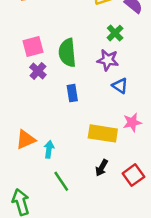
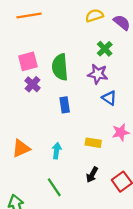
yellow rectangle: (103, 133) -> (93, 143), size x0.6
cyan arrow: (49, 149) -> (57, 151), moved

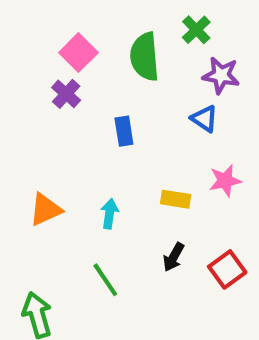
pink square: (28, 61) -> (78, 53), moved, turned -30
green semicircle: (60, 67) -> (145, 57), moved
purple star: (98, 74) -> (221, 75), moved

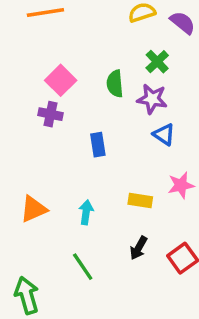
green semicircle: (145, 57) -> (115, 84), size x0.7
purple star: (221, 75) -> (152, 99), moved
purple cross: (66, 94) -> (50, 114), turned -30

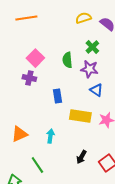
yellow rectangle: (140, 201) -> (80, 116), moved, size x1.5
green line: (83, 267) -> (37, 165), moved

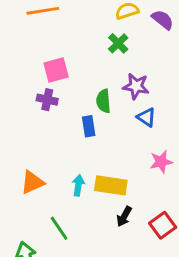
green cross: (92, 47) -> (118, 43), moved
pink square: (35, 58) -> (56, 70), turned 30
green semicircle: (67, 60) -> (103, 101), moved
yellow rectangle: (80, 116) -> (111, 185), moved

